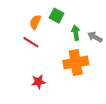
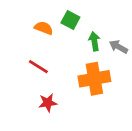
orange semicircle: (35, 22) -> (44, 28), turned 88
red line: (31, 42) -> (38, 67), moved

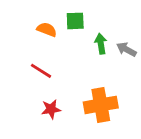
green square: (70, 20) -> (75, 21), turned -30
orange cross: (94, 79) -> (101, 105), moved

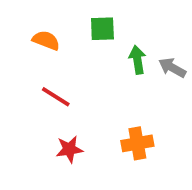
orange semicircle: (47, 30) -> (46, 40), moved
orange cross: (101, 105) -> (137, 143), size x0.7

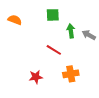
orange semicircle: (46, 40) -> (15, 20), moved
red line: (56, 97) -> (54, 50), moved

